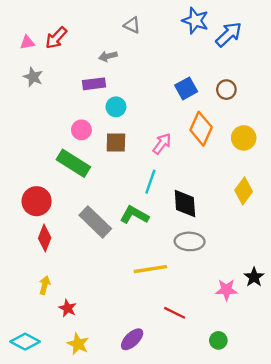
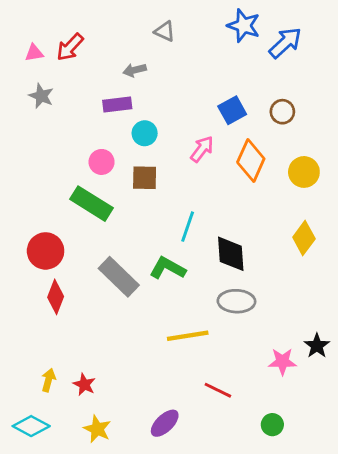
pink arrow: (162, 144) -> (202, 149), moved
yellow arrow: (45, 285) -> (48, 380), moved

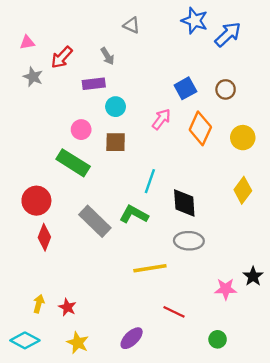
red arrow: (70, 47) -> (62, 57), moved
gray arrow: (135, 70) -> (107, 56), turned -108

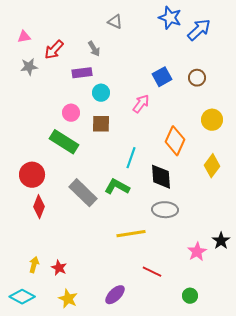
gray star: (33, 77) -> (29, 67), turned -30
orange diamond: (200, 128) -> (175, 141), moved
pink star: (226, 289) -> (197, 252), turned -30

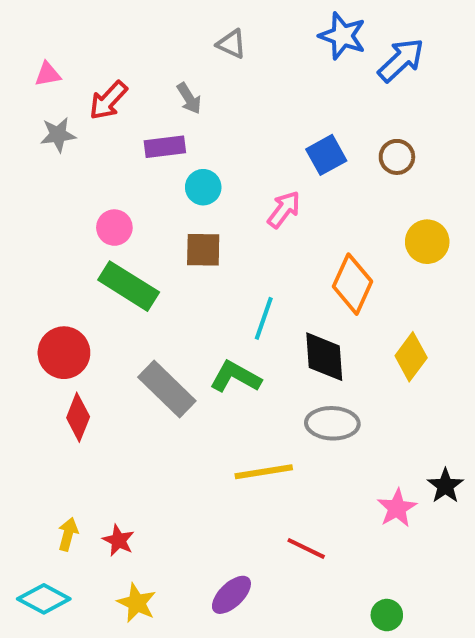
pink circle: (71, 113) -> (114, 228), moved
yellow diamond: (212, 166) -> (411, 357), moved
green circle: (190, 296) -> (387, 615), moved

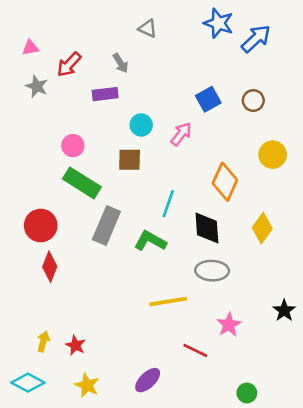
gray star: (58, 135) -> (37, 86), turned 30
cyan circle: (203, 187) -> (141, 125), moved
gray rectangle: (167, 389) -> (106, 225), moved, turned 69
pink star: (397, 508) -> (229, 325), moved

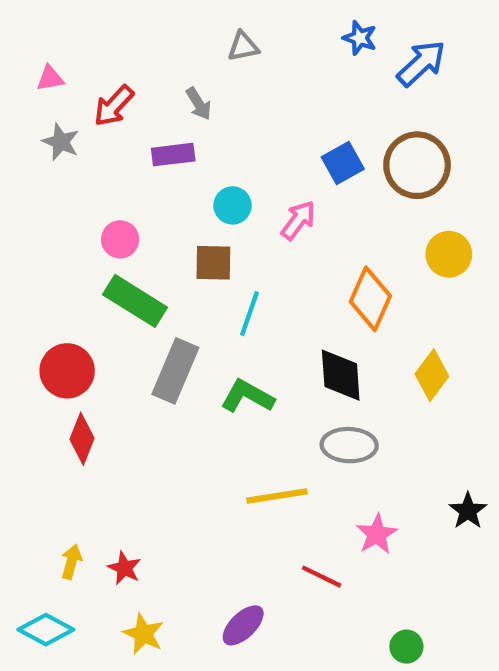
blue star: (219, 23) -> (360, 38), size x0.7
gray triangle: (148, 28) -> (243, 46), turned -36
brown circle: (253, 101) -> (417, 165), size x1.8
cyan line: (168, 204) -> (250, 314), moved

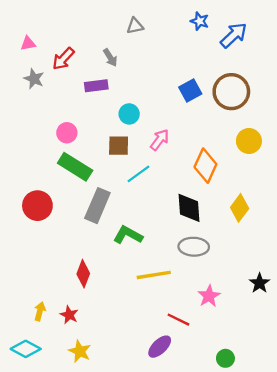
pink arrow: (298, 220) -> (160, 140), moved
cyan line: (250, 314) -> (138, 174), turned 35
green L-shape: (247, 396) -> (128, 235), moved
red diamond: (82, 439) -> (83, 274), moved
purple ellipse: (243, 625) -> (160, 347), moved

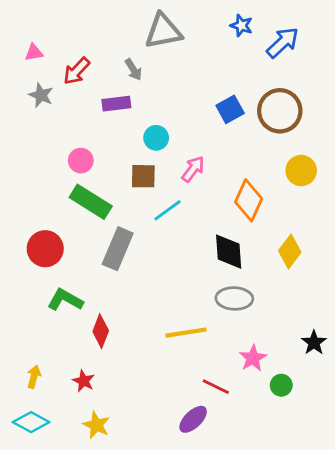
gray triangle: (135, 26) -> (163, 31), size x1.8
green L-shape: (128, 235) -> (65, 300), moved
yellow arrow: (40, 311) -> (34, 377), moved
green circle: (225, 358) -> (281, 385), moved

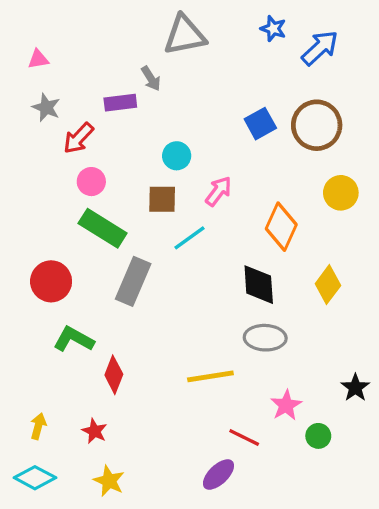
red arrow: (77, 71) -> (78, 138), moved
purple rectangle: (116, 104) -> (120, 103), moved

